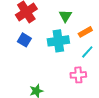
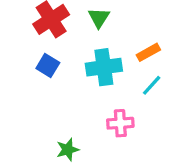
green triangle: (65, 16) -> (99, 18), moved
pink cross: (78, 75) -> (120, 123), moved

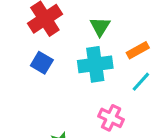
green triangle: (99, 18) -> (100, 27), moved
pink cross: (120, 123) -> (111, 118), turned 30

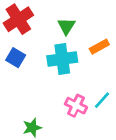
cyan line: (141, 82) -> (102, 100), moved

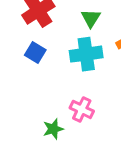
pink cross: (76, 106) -> (82, 109), moved

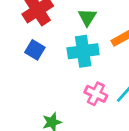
pink cross: (82, 109) -> (96, 94), moved

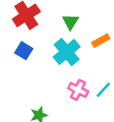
cyan cross: (83, 51) -> (67, 52), turned -32

